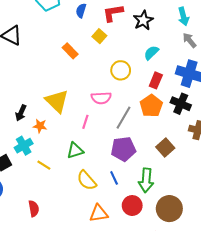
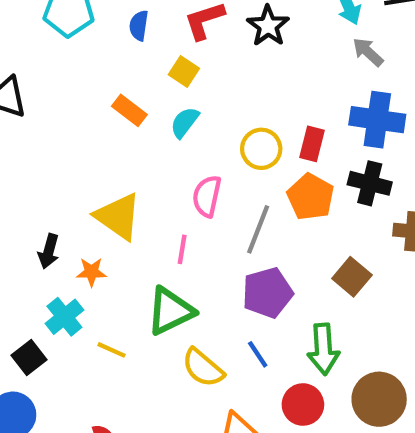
cyan semicircle: (151, 53) -> (185, 122), moved
yellow circle: (121, 70) -> (261, 149), moved
pink semicircle: (101, 98) -> (207, 196), turned 114
green triangle: (75, 151) -> (170, 311), size x1.4

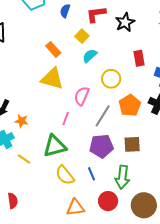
cyan semicircle: (185, 122) -> (90, 56), moved
red rectangle: (312, 144) -> (139, 58), moved, turned -35
yellow triangle: (118, 216) -> (52, 79), moved, turned -30
brown square: (352, 277) -> (132, 144), moved, turned 36

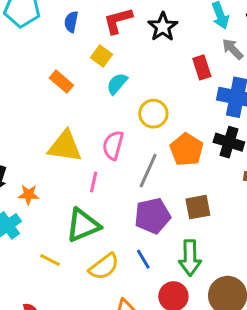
red rectangle: (139, 58) -> (202, 67), moved
yellow triangle: (52, 79) -> (65, 146), moved
yellow line: (24, 159) -> (50, 260), moved
yellow semicircle: (65, 175) -> (104, 267), turned -80

